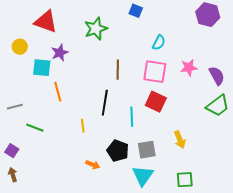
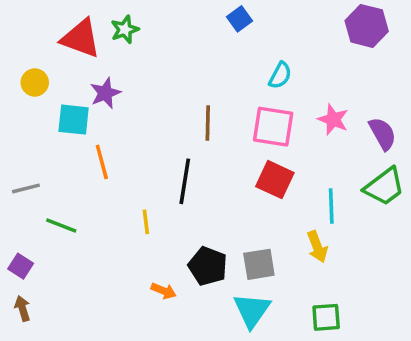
blue square: (136, 11) -> (240, 19), turned 32
green star: (96, 29) -> (125, 30), moved, size x0.7
pink star: (189, 68) -> (333, 120), turned 30
cyan line: (132, 117) -> (331, 206), moved

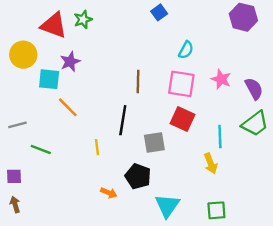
yellow circle: (35, 82) -> (23, 55), size x1.5
orange line: (102, 162) -> (68, 107), turned -30
gray square: (259, 264) -> (154, 142), moved
purple square: (21, 266) -> (14, 176), turned -35

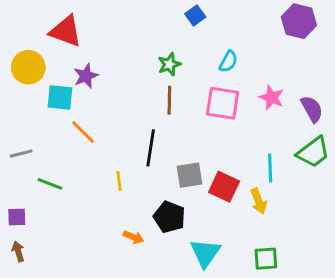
green star: (83, 20) -> (169, 64), moved
red square: (182, 119) -> (224, 187), moved

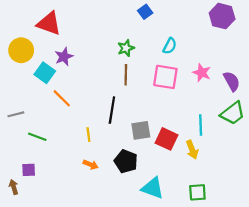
cyan square: (60, 97) -> (45, 73), turned 30
purple square: (17, 217) -> (29, 170), moved
orange arrow: (133, 237) -> (91, 165), moved
cyan triangle: (205, 253) -> (153, 188), turned -45

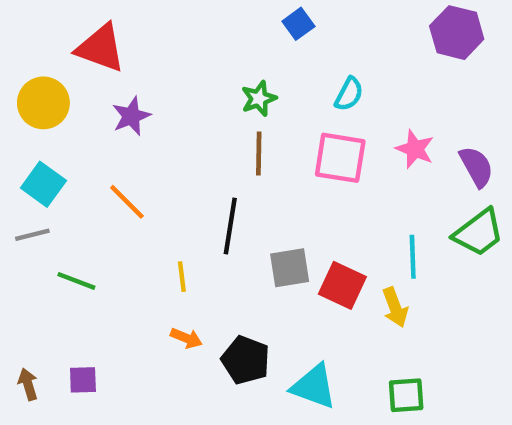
cyan square: (45, 73) -> (43, 184), moved
black pentagon: (126, 161) -> (246, 360), moved
purple square: (29, 170) -> (83, 380), moved

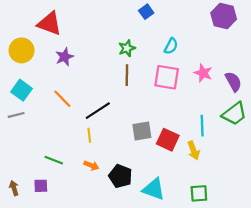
black line: (230, 226) -> (98, 111), moved, turned 48
green line: (76, 281) -> (54, 160), moved

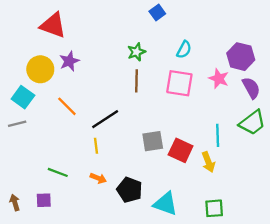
purple hexagon: (224, 16) -> (241, 57), moved
yellow circle: (22, 50) -> (40, 69), moved

